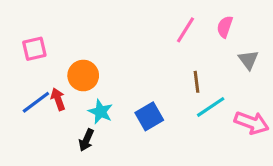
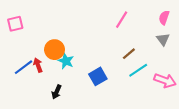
pink semicircle: (225, 27) -> (164, 18), moved
pink square: (34, 49) -> (15, 24), moved
brown line: (196, 82) -> (129, 54), turned 56
cyan star: (100, 112) -> (66, 61), moved

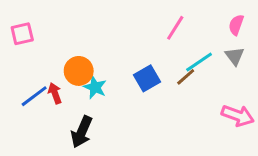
cyan line: (138, 70) -> (199, 62), moved
blue square: (98, 76) -> (147, 78), moved
black arrow: (57, 92) -> (82, 132), size x1.5

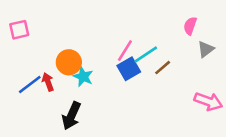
pink semicircle: (236, 25) -> (190, 26), moved
pink line: (175, 28) -> (125, 51), moved
gray triangle: (235, 56) -> (206, 49), turned 30
cyan line: (199, 62) -> (146, 54), moved

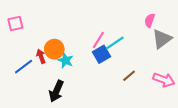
gray triangle: (206, 49) -> (162, 39), size x1.5
brown line: (163, 68) -> (129, 76), moved
red arrow: (48, 82) -> (41, 56), moved

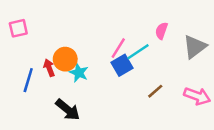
pink semicircle: (150, 20) -> (161, 31), moved
blue line: (24, 67) -> (28, 80), turned -36
black arrow: (56, 91) -> (68, 110), turned -75

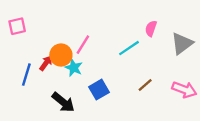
pink line: (118, 48) -> (83, 45), moved
blue square: (122, 65) -> (99, 90), moved
red arrow: (49, 68) -> (46, 63), turned 56

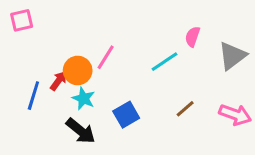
pink square: (17, 26) -> (22, 20), moved
cyan star: (74, 68) -> (83, 98), moved

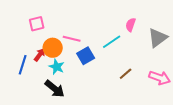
pink square: (22, 20) -> (37, 24), moved
pink line: (106, 57) -> (72, 39), turned 72
blue square: (126, 115) -> (86, 56), moved

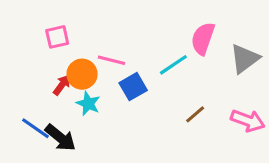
pink semicircle: (131, 25) -> (203, 38), size x1.5
blue line: (23, 65) -> (36, 128), moved, turned -72
black arrow: (55, 89) -> (60, 138), moved

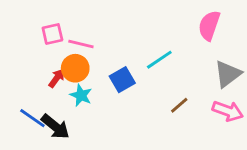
pink semicircle: (203, 38) -> (209, 25), moved
gray triangle: (245, 59) -> (228, 74), moved
pink line: (111, 60) -> (81, 44), moved

